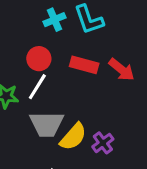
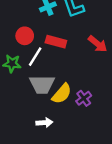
red circle: (39, 59) -> (25, 36), moved
red rectangle: (84, 65) -> (56, 42), moved

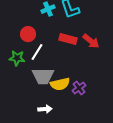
red rectangle: (56, 42) -> (68, 39), moved
yellow semicircle: (62, 94) -> (60, 84), turned 36

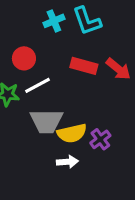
white line: (37, 52) -> (37, 85), turned 30
white arrow: (45, 109) -> (67, 162), moved

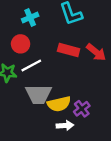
cyan cross: (54, 21) -> (30, 17), moved
white arrow: (67, 162) -> (65, 126), moved

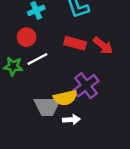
gray trapezoid: (39, 94) -> (47, 106), moved
purple cross: (82, 109) -> (86, 86), moved, size x1.5

